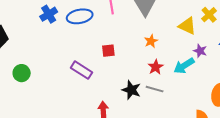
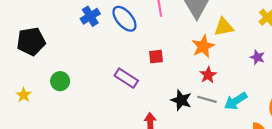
blue ellipse: (80, 16) -> (124, 19), turned 60
yellow triangle: (187, 26) -> (224, 27), moved, turned -36
orange star: (151, 41) -> (203, 46), size x1.5
cyan arrow: (184, 66) -> (236, 101), moved

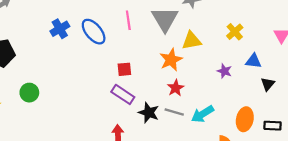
purple rectangle: (126, 78) -> (123, 94), moved

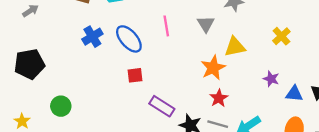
gray triangle: (165, 19) -> (206, 24), size x0.6
blue triangle: (253, 61) -> (294, 94), moved
red square: (124, 69) -> (135, 75), moved

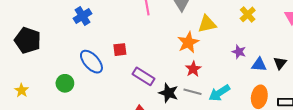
blue ellipse: (129, 39) -> (91, 62), moved
black pentagon: (29, 64) -> (28, 40), turned 30
green circle: (61, 106) -> (65, 83), moved

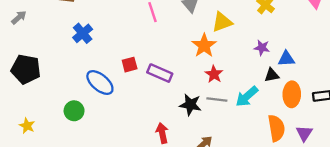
black triangle: (280, 63) -> (272, 75), moved, turned 48
purple rectangle: (144, 76) -> (160, 73), moved

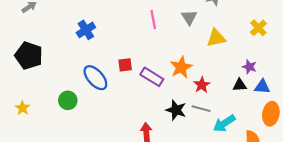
orange star: (204, 46) -> (181, 67), moved
blue triangle: (286, 59) -> (262, 87), moved
black triangle: (272, 75) -> (240, 85), moved
cyan arrow: (247, 96) -> (224, 123), moved

